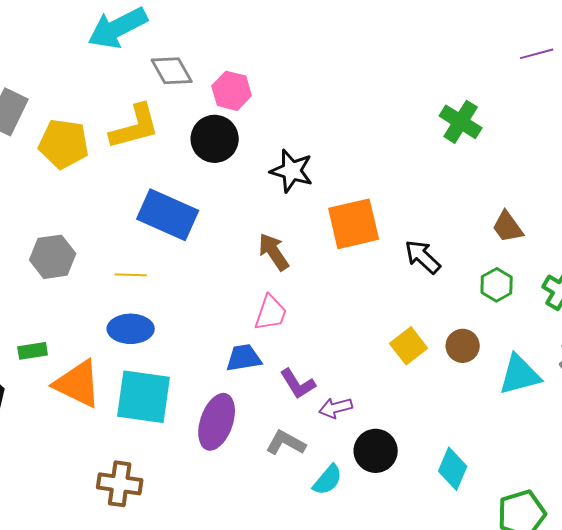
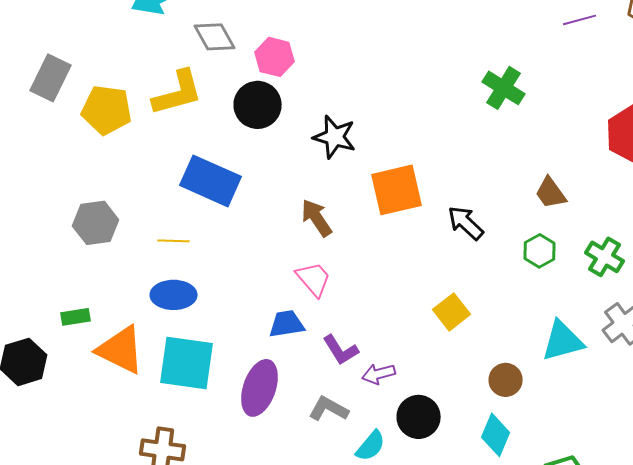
pink trapezoid: (271, 313) -> (314, 279), turned -60
brown circle: (463, 346) -> (506, 380), moved

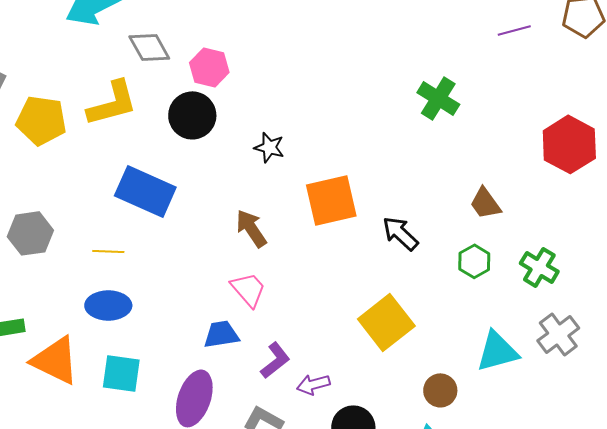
black star: (335, 137) -> (269, 147), size x0.7
yellow square: (452, 312) -> (386, 322), size x1.5
purple L-shape: (341, 350) -> (275, 360), turned -96
cyan square: (187, 363) -> (121, 373), size x0.7

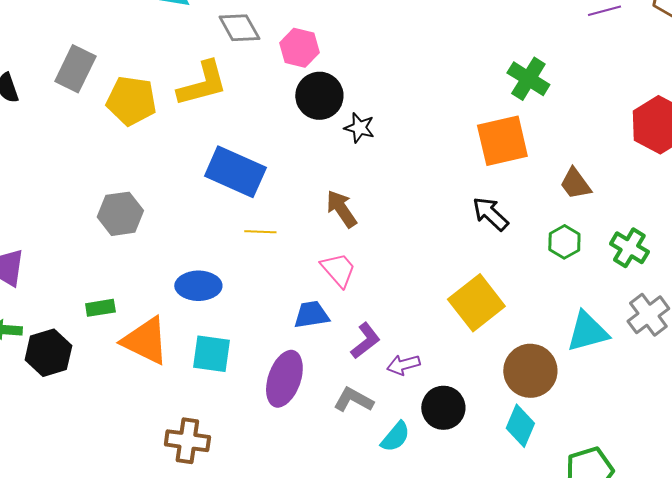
black circle: (192, 115) -> (319, 96), moved
orange square: (331, 200) -> (502, 141), moved
yellow line: (108, 251) -> (260, 232), moved
brown circle: (440, 390) -> (530, 371), size x1.6

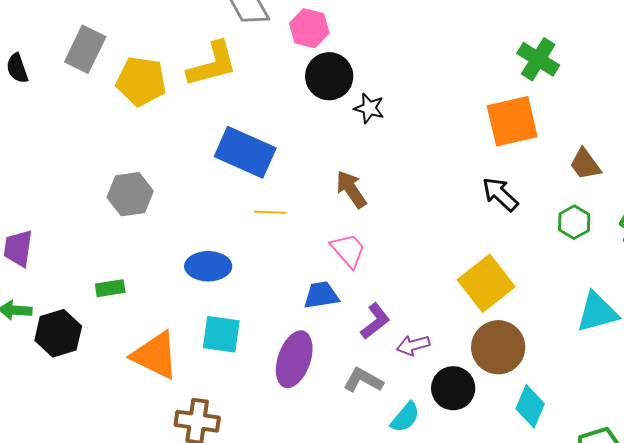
orange triangle: (145, 341) -> (155, 355), moved
brown circle: (530, 371) -> (498, 347), moved

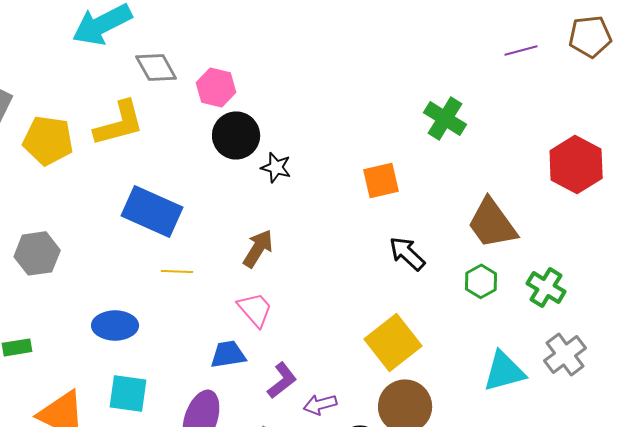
orange square: (512, 121) -> (381, 180), moved, size x0.7
brown trapezoid: (585, 164) -> (492, 223), size x1.6
brown arrow: (351, 189) -> (258, 248), turned 66

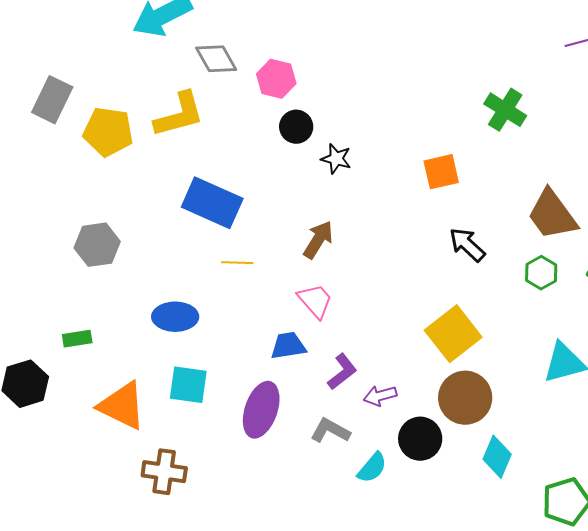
black circle: (236, 135) -> (296, 127), size x0.7

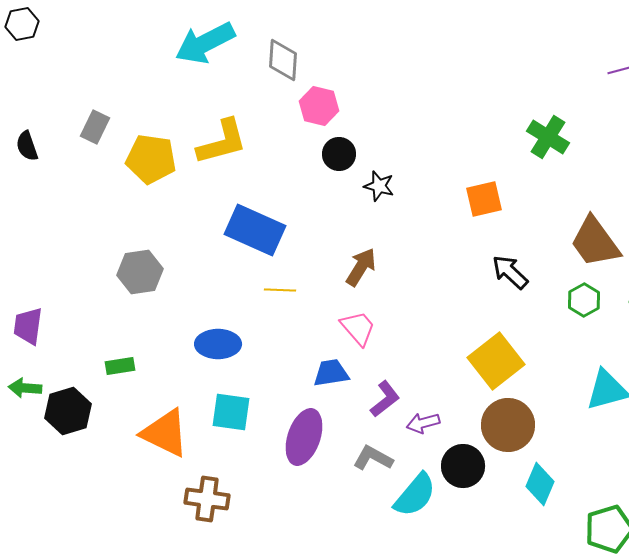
gray diamond: (216, 59) -> (283, 60), moved, turned 33
gray rectangle: (52, 100) -> (95, 127), size x0.7
cyan semicircle: (372, 468) -> (415, 495), size x1.4

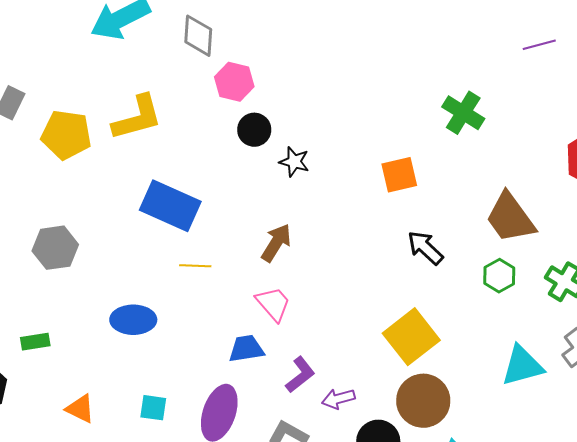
cyan square: (231, 412) -> (153, 408), moved, size x0.7
orange triangle: (165, 433) -> (80, 409), size x0.6

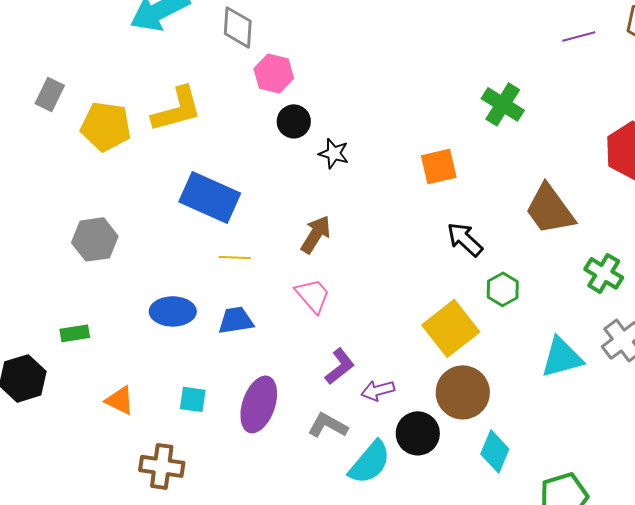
green hexagon: (499, 276) -> (503, 289), moved
blue trapezoid: (246, 349) -> (236, 320), moved

